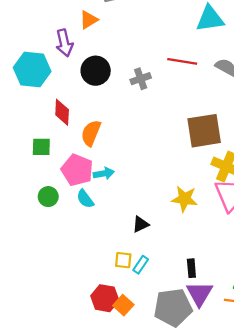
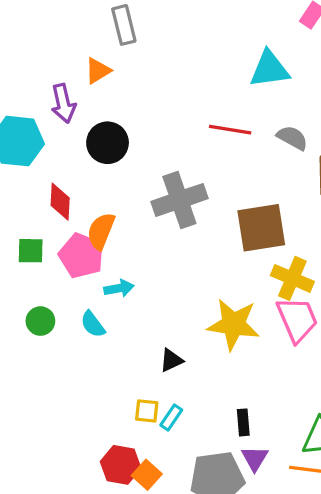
gray cross: (141, 79) -> (179, 200), moved, size x1.8
pink pentagon: (77, 170) -> (81, 256), moved
yellow star: (185, 199) -> (233, 324), size x1.4
purple triangle: (200, 294) -> (255, 458), size x0.7

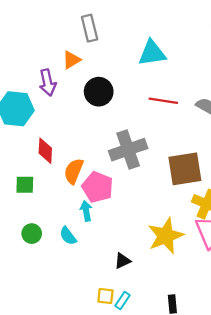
cyan triangle: (269, 69) -> (152, 53), moved
black circle: (108, 143) -> (99, 92), moved
pink pentagon: (81, 256) -> (98, 187), moved
cyan arrow: (119, 288) -> (86, 211), turned -90
yellow star: (233, 324) -> (166, 236), turned -30

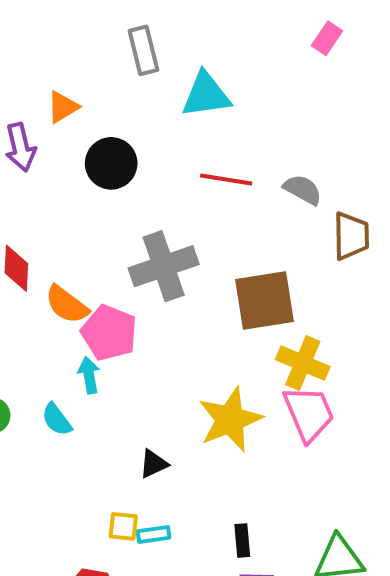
gray rectangle: (90, 28) -> (143, 50), moved
orange semicircle: (74, 171) -> (67, 305), turned -75
cyan rectangle: (122, 301) -> (154, 534), turned 48

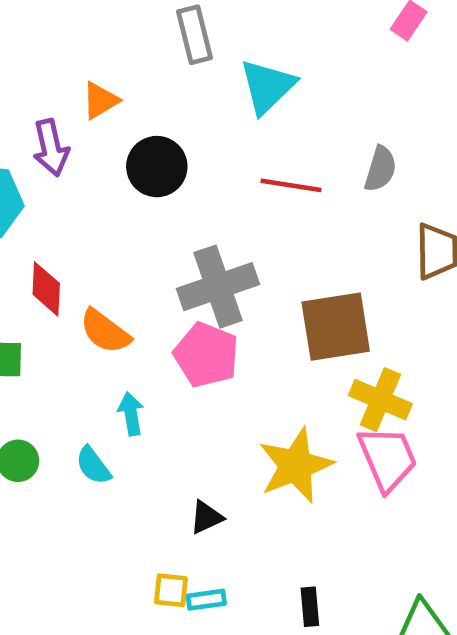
cyan triangle: (206, 95) -> (267, 87), turned -36
gray semicircle: (303, 190) -> (380, 169), moved, turned 78
pink pentagon: (109, 333) -> (206, 355), moved

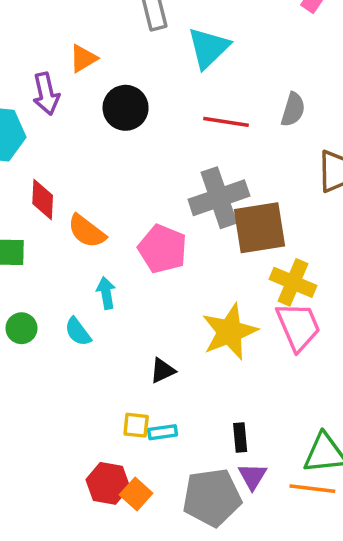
gray cross: (218, 287) -> (219, 198), moved

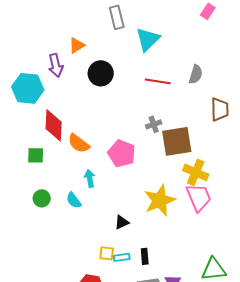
gray cross: (219, 198) -> (154, 124), size x0.5
red diamond: (43, 199) -> (54, 125), size x1.4
black rectangle: (240, 438) -> (145, 256), moved

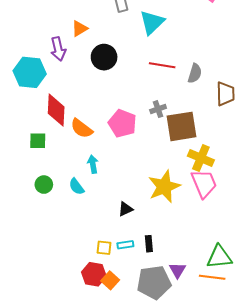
gray semicircle: (196, 74) -> (195, 73), moved
pink pentagon: (122, 153) -> (122, 123), moved
yellow square: (107, 253) -> (104, 248), moved

